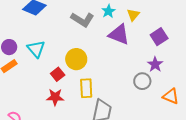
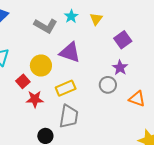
purple triangle: (119, 34) -> (70, 52), moved
yellow rectangle: (86, 88) -> (66, 88), moved, turned 72
red star: (55, 97) -> (35, 99), moved

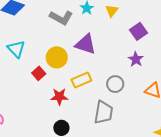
gray circle: (108, 85) -> (115, 84), moved
red star: (35, 99) -> (59, 97), moved
gray trapezoid: (69, 116) -> (103, 112), moved

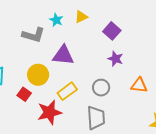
yellow triangle: (112, 11) -> (81, 17), turned 40
red star: (59, 97) -> (49, 112), size x1.4

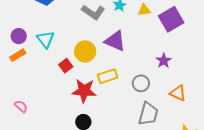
purple square: (112, 31) -> (171, 19), moved, size x1.4
gray trapezoid: (96, 118) -> (148, 114), moved

